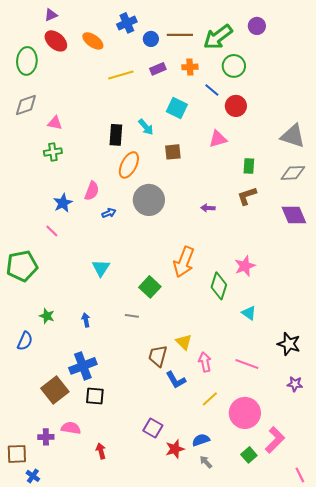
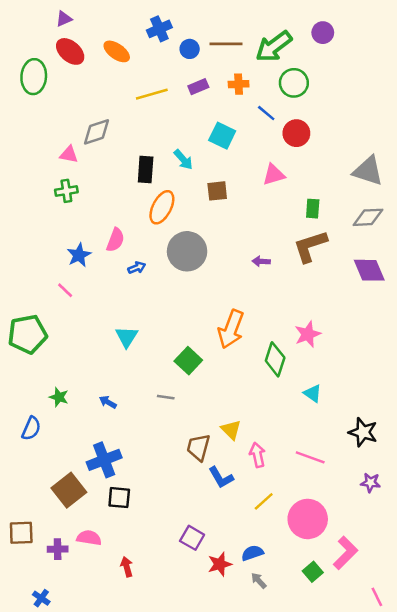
gray diamond: (26, 105) -> (97, 132), moved
brown L-shape: (247, 196) -> (310, 246), size x1.4
blue arrow: (86, 320) -> (108, 402), turned -48
brown square: (17, 454) -> (21, 533), moved

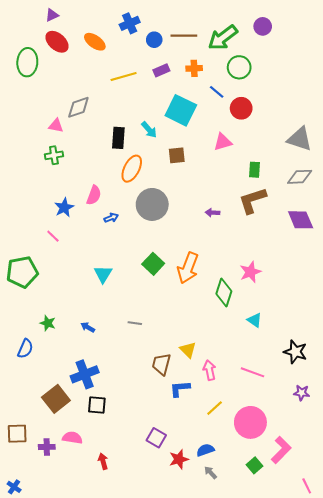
cyan square: (222, 136) -> (181, 110), size x1.4
green square: (188, 361) -> (153, 264), moved
blue L-shape: (221, 478) -> (180, 389), turned 115
blue cross: (41, 598) -> (14, 487), moved

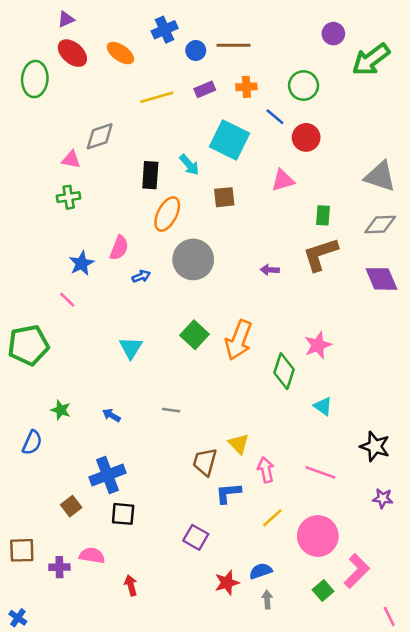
green arrow: (223, 38) -> (371, 60), moved
brown square: (56, 399) -> (71, 506), size x0.6
purple square: (156, 438) -> (196, 537), moved
gray arrow: (210, 473) -> (267, 600), turned 40

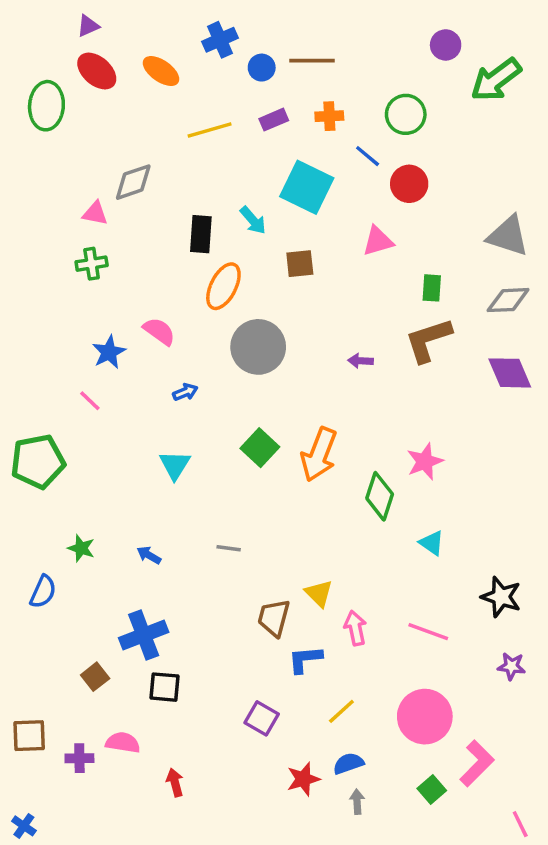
pink semicircle: (119, 248) -> (159, 331), turned -75
blue arrow: (141, 276) -> (185, 392), moved
yellow line: (272, 518) -> (341, 711), moved

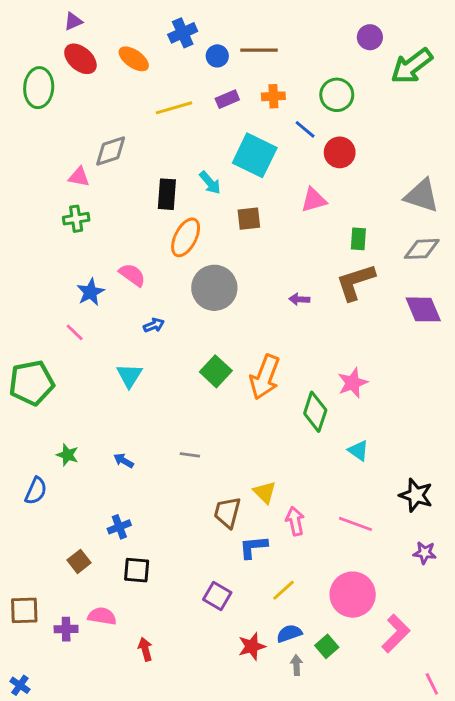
cyan triangle: (175, 465) -> (129, 376), moved
blue cross: (144, 635) -> (119, 527), size x0.6
green square: (432, 789) -> (327, 646), moved

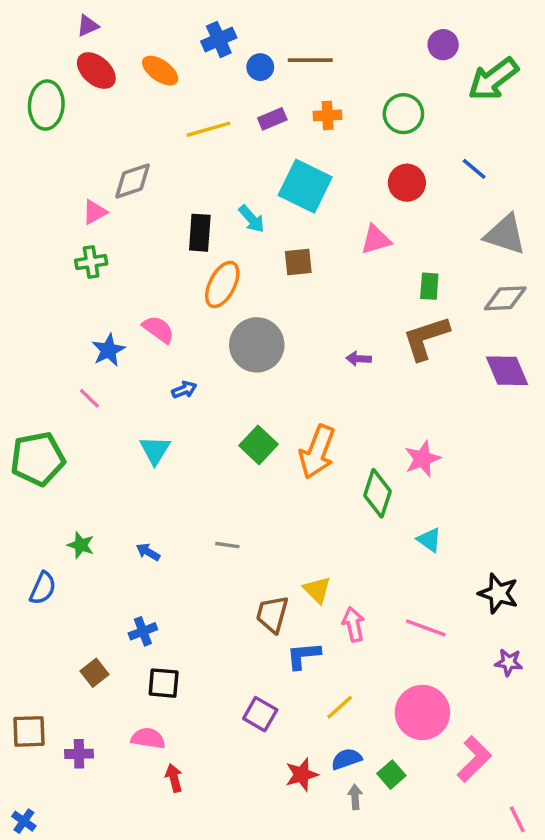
blue line: (305, 129) -> (474, 169), moved
pink triangle: (79, 177) -> (95, 212), turned -40
pink semicircle: (102, 616) -> (148, 738), moved

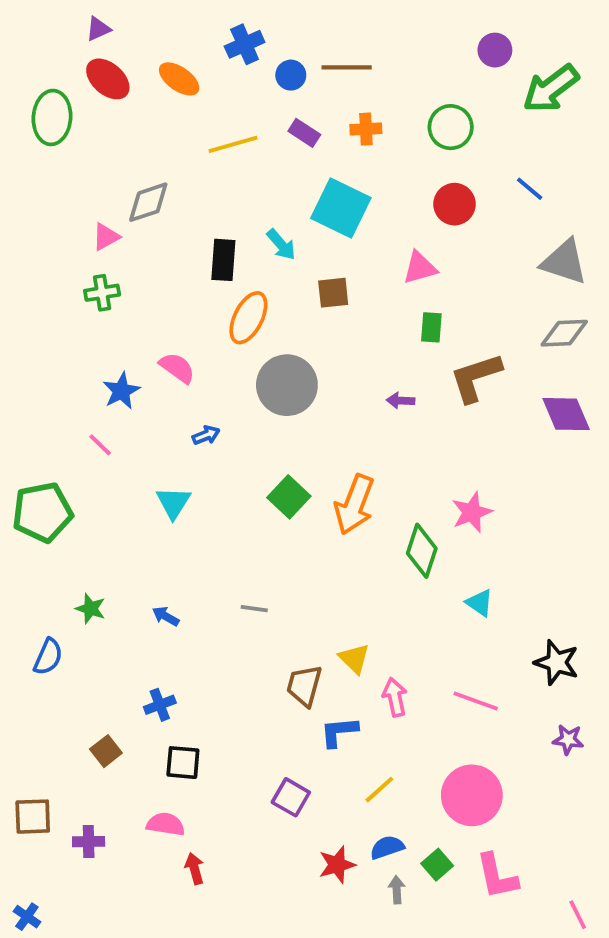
purple rectangle: (272, 119) -> (304, 133), turned 56
green rectangle: (429, 286) -> (431, 327), moved
pink L-shape: (474, 759) -> (497, 876), moved, turned 123

